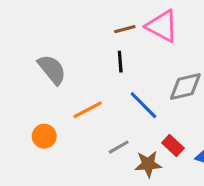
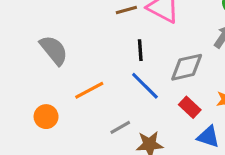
black line: (120, 62) -> (140, 50), moved
red rectangle: (173, 145) -> (190, 107), moved

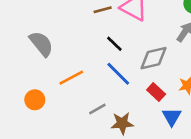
black line: (140, 50) -> (114, 44), turned -42
blue triangle: (208, 137) -> (172, 117), turned 42

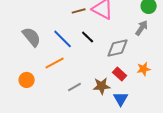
blue line: (118, 74) -> (63, 39), moved
blue triangle: (172, 117) -> (121, 99), moved
brown star: (122, 123) -> (102, 86), moved

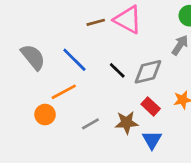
black line: (88, 37) -> (117, 70), moved
orange circle: (27, 80) -> (45, 115), moved

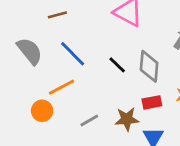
brown line: (96, 22) -> (57, 15), moved
gray diamond: (148, 72) -> (149, 66), turned -72
red rectangle: (151, 106) -> (152, 102), turned -54

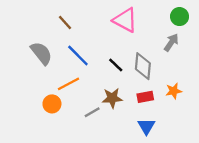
brown line: (57, 15) -> (65, 22), turned 63
brown star: (127, 119) -> (112, 98), moved

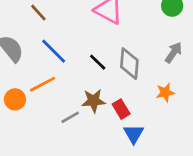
gray arrow: (171, 43) -> (173, 53), moved
red rectangle: (145, 97) -> (121, 109), moved, turned 70
orange circle: (52, 104) -> (15, 99), moved

